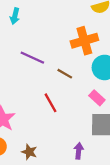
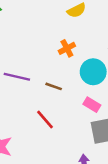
orange cross: (84, 41) -> (67, 48), size x0.6

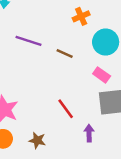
red line: (45, 119) -> (66, 109), moved

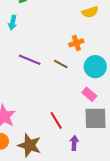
brown line: (65, 54) -> (61, 64), moved
brown star: (37, 140) -> (30, 145), size x1.6

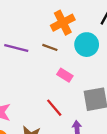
orange cross: (76, 43) -> (63, 23), size x1.5
pink rectangle: (89, 94) -> (65, 75), moved

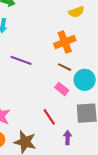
cyan circle: (87, 45) -> (85, 80), moved
brown line: (50, 47) -> (65, 67), moved

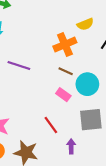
yellow semicircle: (76, 12) -> (85, 24), moved

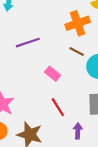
purple line: (19, 65) -> (28, 43), turned -40
pink rectangle: (63, 95) -> (53, 74), moved

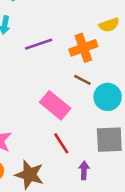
purple line: (28, 43) -> (39, 44), moved
pink rectangle: (53, 74) -> (55, 105), size x1.6

